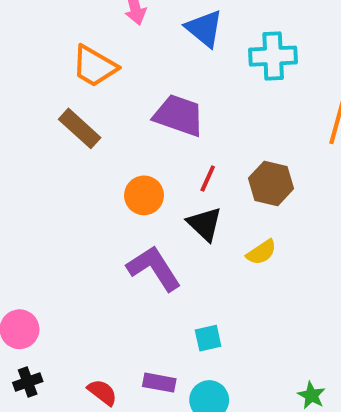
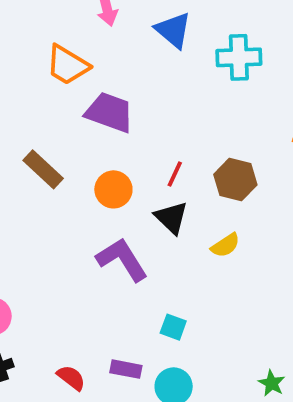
purple trapezoid: (179, 115) -> (110, 112), moved
brown rectangle: (80, 128) -> (43, 169), moved
cyan square: (208, 338) -> (173, 327), turned 32

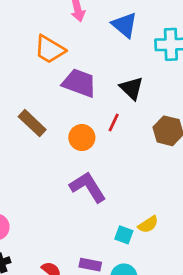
red line: (175, 174) -> (114, 123), moved
black triangle: (171, 218) -> (131, 88), moved
yellow semicircle: (225, 245) -> (148, 224), moved

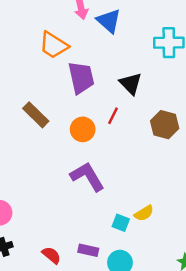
blue triangle: (125, 25) -> (109, 21), moved
purple trapezoid: (79, 83) -> (81, 78), turned 56

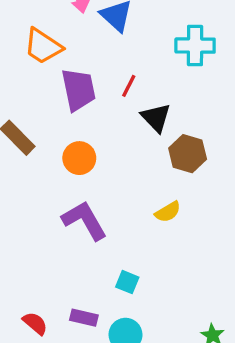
black triangle: (131, 84) -> (156, 118), moved
red line: (113, 116) -> (129, 86), moved
yellow semicircle: (144, 213) -> (168, 212), moved

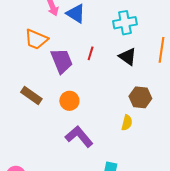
black triangle: (156, 118) -> (128, 57), moved
brown hexagon: (188, 154) -> (140, 97), moved
yellow semicircle: (168, 212) -> (127, 123), turned -35

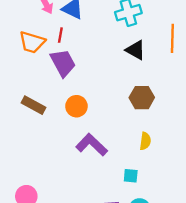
red line: (91, 53) -> (60, 35), moved
brown hexagon: (140, 97) -> (142, 98), moved
yellow semicircle: (127, 123) -> (145, 141), moved

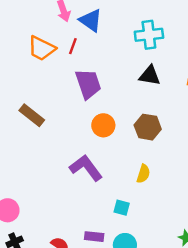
black triangle: (136, 50) -> (150, 76), turned -30
purple trapezoid: (63, 63) -> (88, 84), moved
orange circle: (76, 106) -> (103, 125), moved

